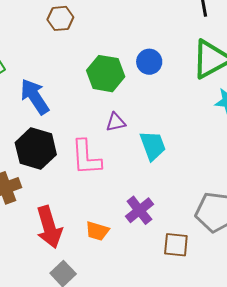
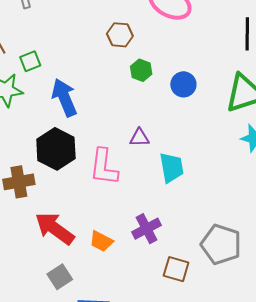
brown hexagon: (60, 18) -> (120, 35), moved
green hexagon: (106, 74) -> (141, 70), moved, size x0.6
red arrow: (49, 227) -> (55, 228), turned 132

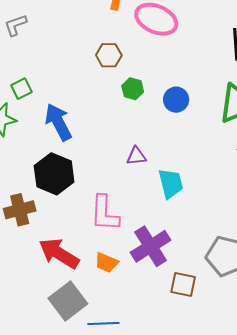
pink L-shape: (104, 167) -> (105, 213), moved
purple cross: (147, 229) -> (151, 246), size x1.4
gray square: (60, 277) -> (68, 301), size x1.5

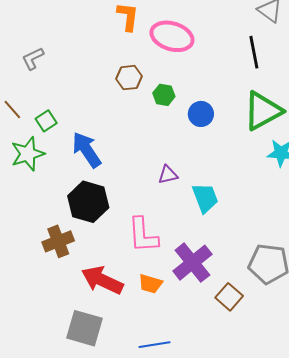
green hexagon: (133, 89) -> (164, 95), moved
brown square: (183, 284) -> (229, 297), turned 36
gray square: (68, 301) -> (85, 328), moved, turned -30

